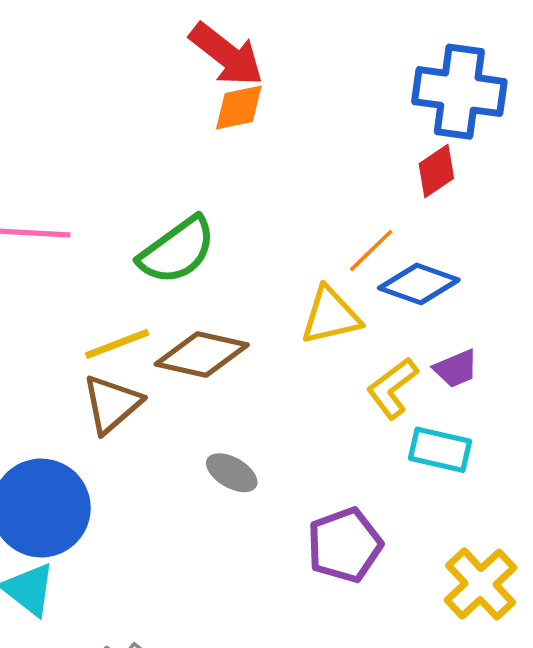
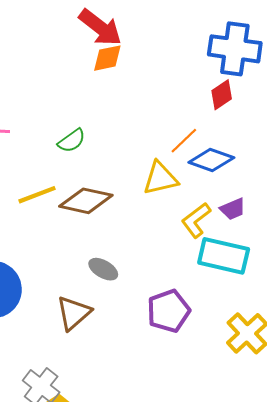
green semicircle: (177, 250) -> (72, 141), size x0.6
brown triangle: (112, 404) -> (74, 313), moved
cyan rectangle: (440, 450) -> (224, 256), size x1.4

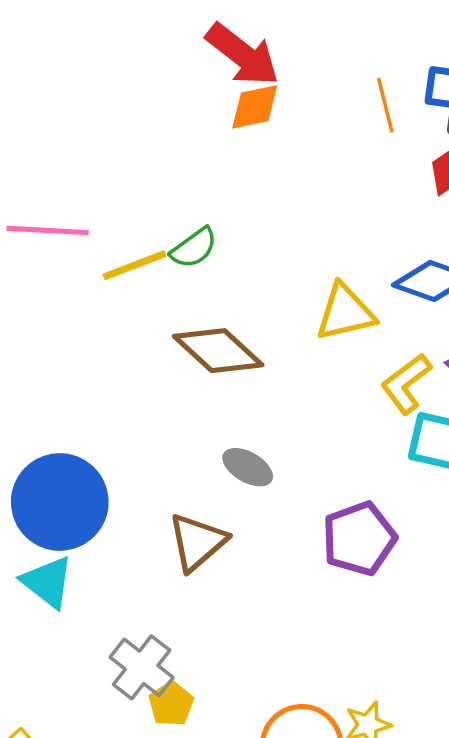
orange line: (184, 141) -> (385, 105), moved, turned -60
yellow line: (37, 195) -> (135, 265), moved
brown diamond: (86, 201) -> (218, 351), turned 30

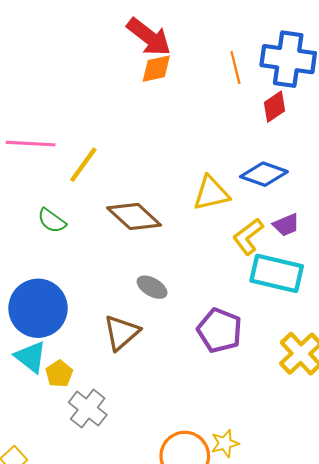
green semicircle: (194, 248) -> (52, 221), moved, turned 72
yellow line: (135, 265) -> (83, 165), turned -33
purple pentagon: (359, 539) -> (220, 330), turned -30
yellow pentagon: (171, 704) -> (59, 374), moved

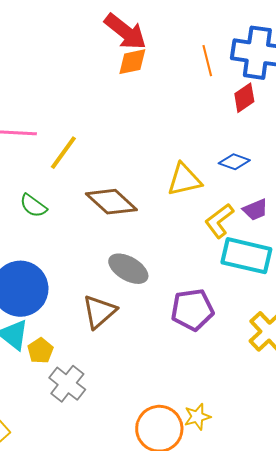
blue diamond: (264, 174) -> (234, 162), size x0.7
gray ellipse: (152, 287) -> (128, 269), size x1.4
purple pentagon: (220, 330) -> (192, 310), turned -30

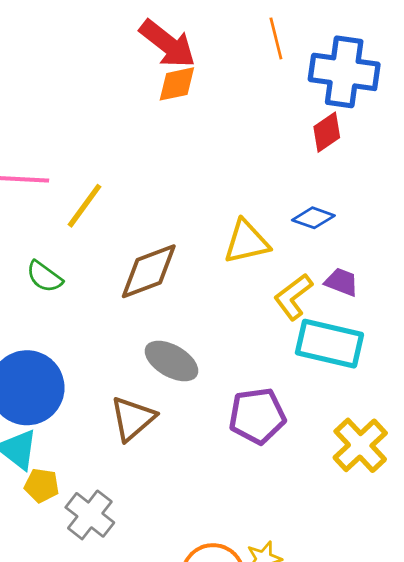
orange line: (207, 61) -> (276, 38), moved
brown diamond: (111, 202) -> (149, 271), turned -63
purple trapezoid: (255, 210) -> (341, 282), turned -136
yellow pentagon: (40, 351) -> (42, 485), moved, turned -30

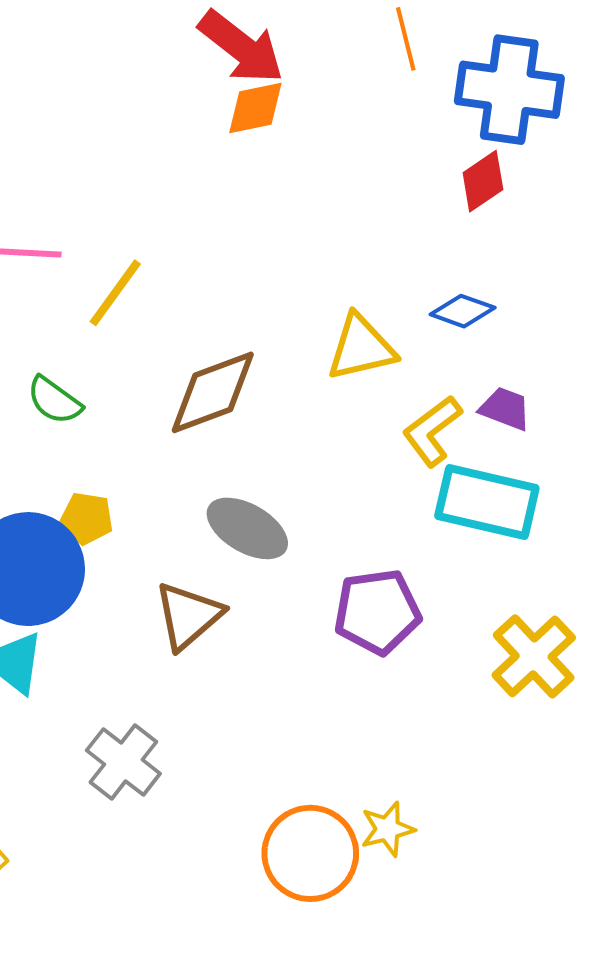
yellow pentagon: (42, 485) -> (87, 518), moved

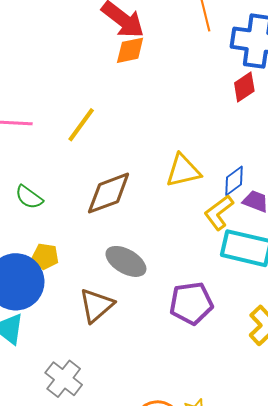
yellow line: (115, 293) -> (81, 125), moved
blue diamond: (463, 311) -> (234, 181), moved, turned -56

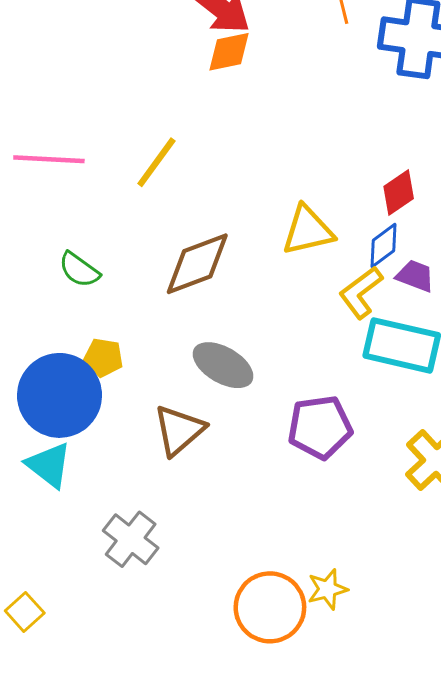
red diamond: (244, 87) -> (399, 193), moved

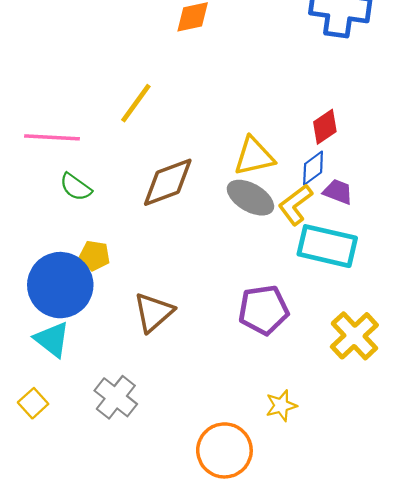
pink line: (49, 159) -> (52, 137), moved
gray ellipse: (223, 365) -> (250, 198), moved
yellow star: (327, 589) -> (281, 406), moved
yellow square: (25, 612) -> (33, 403), moved

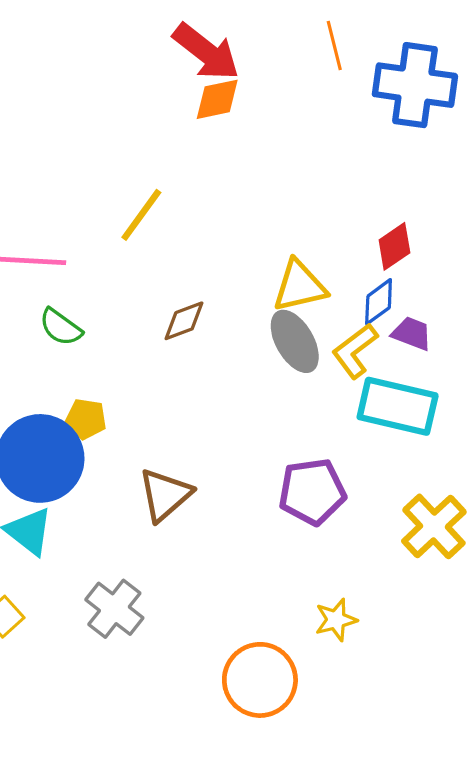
brown diamond: (168, 182) -> (184, 321), size x0.6
gray ellipse: (250, 198) -> (295, 341), turned 30

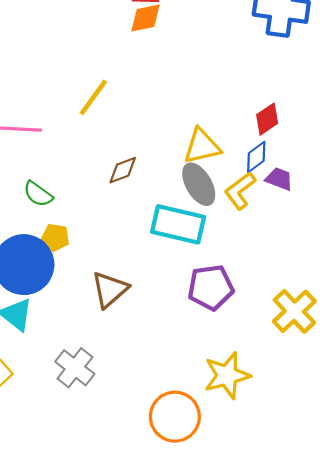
green semicircle: (61, 327) -> (38, 194), moved
cyan rectangle: (398, 406) -> (178, 224), moved
yellow star: (336, 620) -> (227, 375), size x1.6

